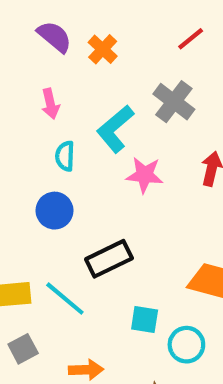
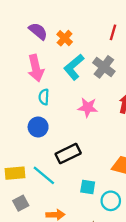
red line: (191, 39) -> (113, 32), turned -35
pink arrow: (50, 104) -> (36, 68), size x1.6
cyan L-shape: (115, 129) -> (74, 67), moved

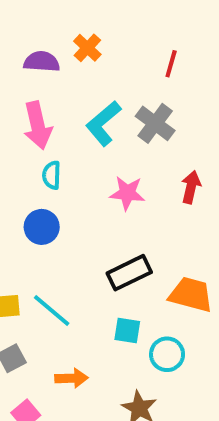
purple semicircle: (38, 31) -> (42, 62), turned -36
orange cross: (65, 38) -> (87, 48), moved
black rectangle: (68, 154) -> (129, 273), moved

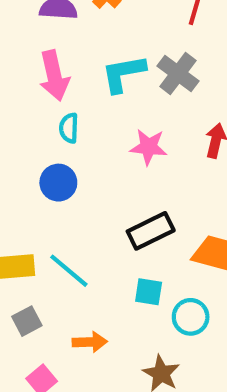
cyan L-shape: (103, 123) -> (123, 73), turned 30

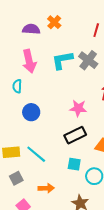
cyan semicircle: (69, 128) -> (17, 86), moved
pink star: (149, 147) -> (78, 108), moved

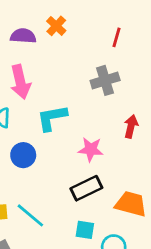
cyan L-shape: (62, 60) -> (52, 118), moved
gray cross: (88, 60) -> (105, 80), turned 36

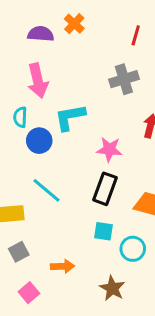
blue circle: (23, 155) -> (39, 141), moved
black rectangle: (86, 188) -> (105, 189), turned -44
cyan line: (30, 215) -> (47, 190), moved

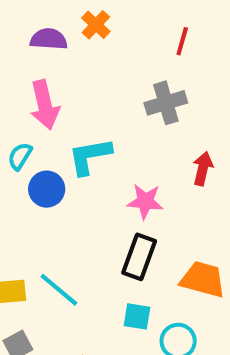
cyan semicircle: (20, 117) -> (20, 156), turned 30
cyan line: (47, 190) -> (59, 290), moved

